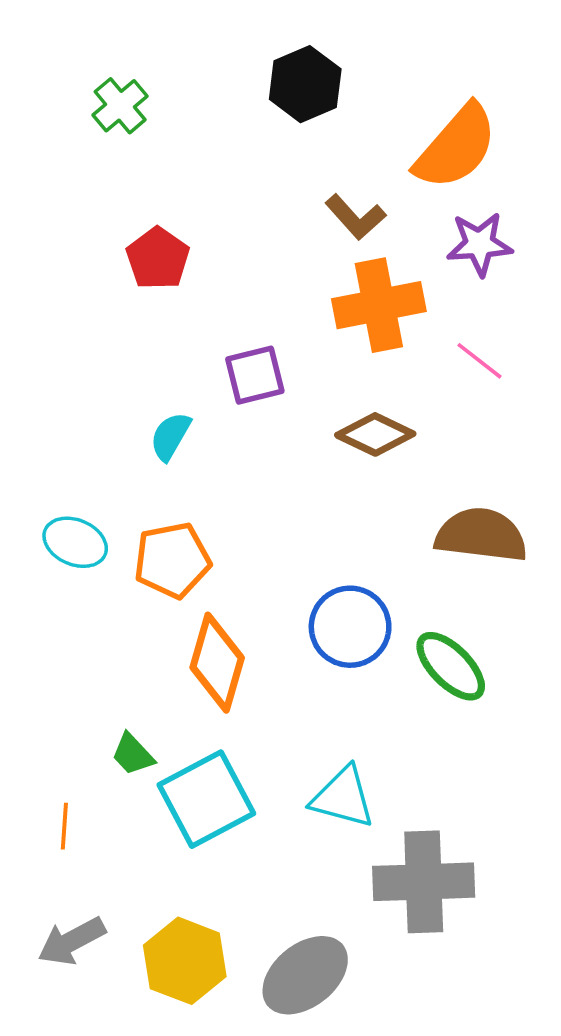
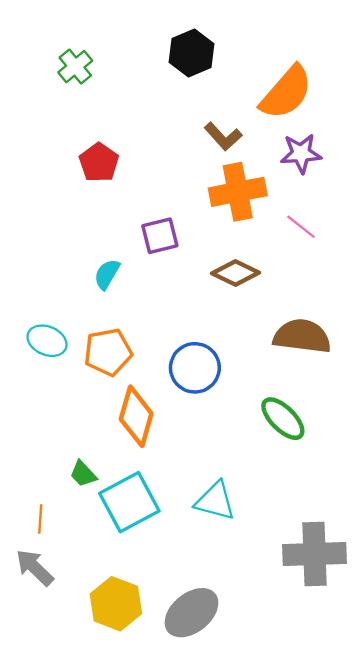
blue circle: (350, 627) -> (195, 368), moved
gray cross: (424, 882) -> (314, 554), moved
gray arrow: (72, 941) -> (35, 568), moved, turned 72

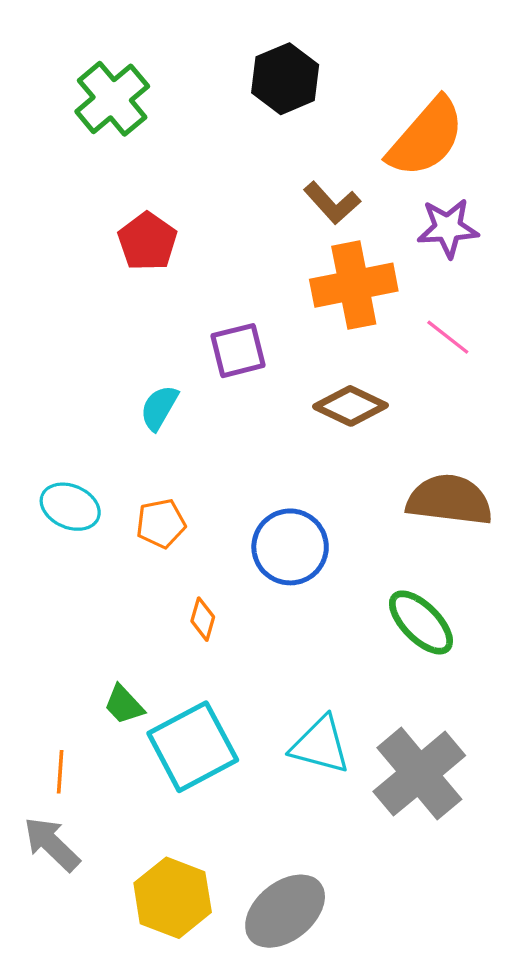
green cross: (75, 67) -> (112, 99), size x1.4
orange pentagon: (108, 352) -> (161, 523), size x0.7
orange diamond: (136, 416) -> (203, 619), size x0.5
gray cross: (314, 554) -> (419, 774), moved, turned -38

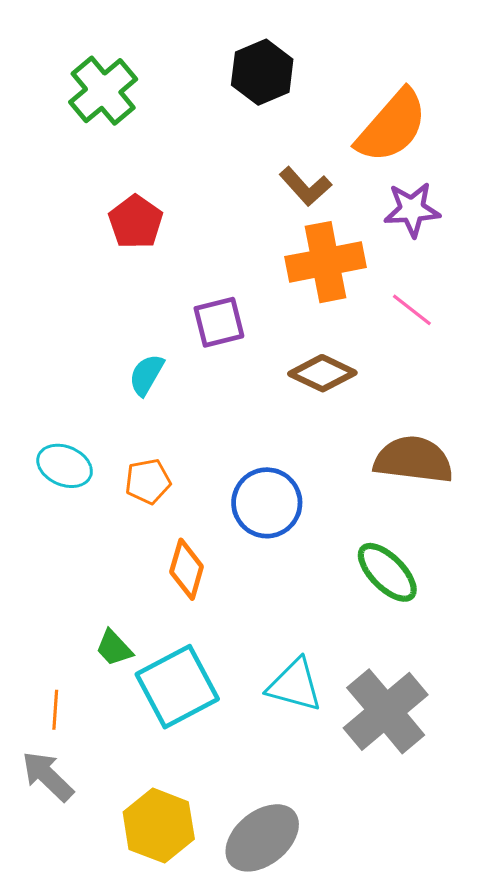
orange diamond: (203, 619) -> (187, 569), size x1.5

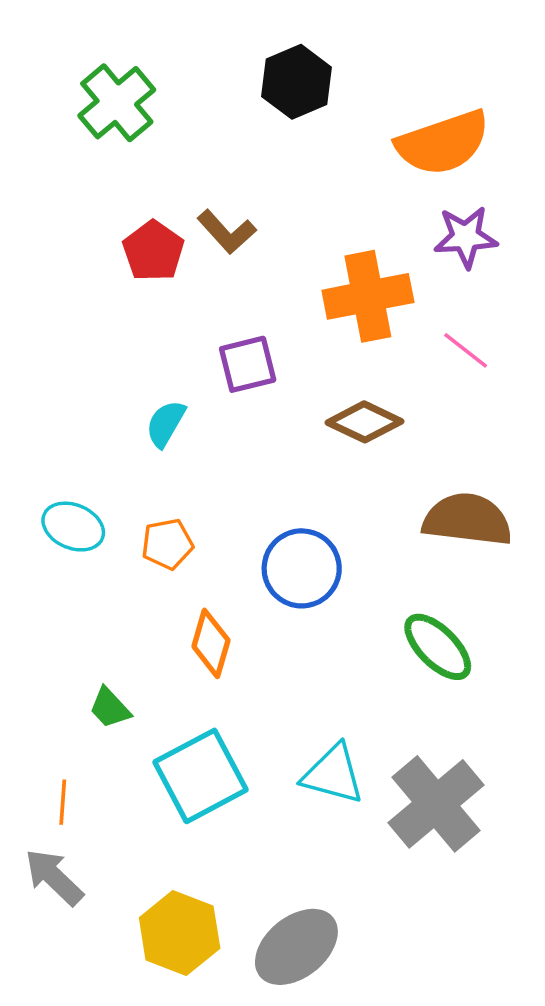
orange semicircle: (392, 126) -> (443, 143), turned 30
brown L-shape: (305, 186) -> (227, 232), moved
green trapezoid: (114, 648) -> (110, 708), moved

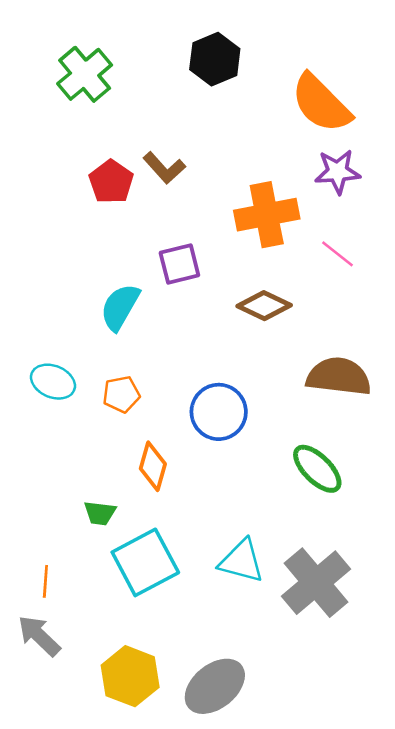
orange semicircle: (443, 143) -> (321, 103), turned 64
cyan semicircle: (166, 424) -> (120, 307), size x1.4
green trapezoid: (110, 708) -> (100, 513), moved, turned -40

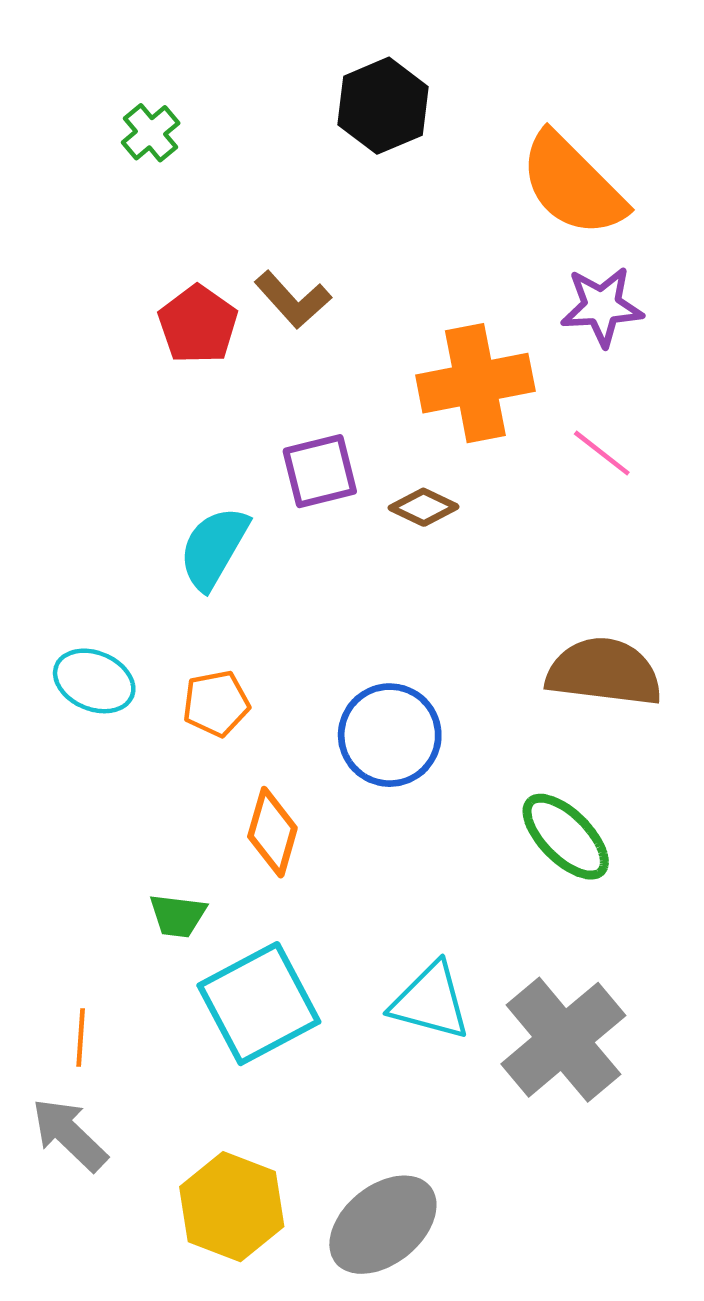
green cross: (85, 74) -> (151, 133), size x0.6
brown diamond: (264, 306) -> (424, 507), moved, size x0.7

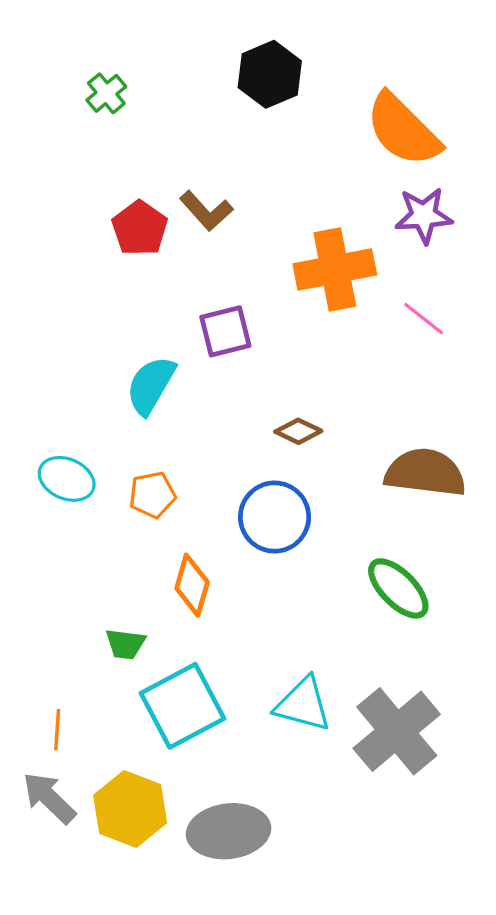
brown diamond: (424, 507) -> (298, 431), moved
yellow hexagon: (232, 1207) -> (130, 809), moved
gray ellipse: (383, 1225) -> (229, 831), moved, turned 32

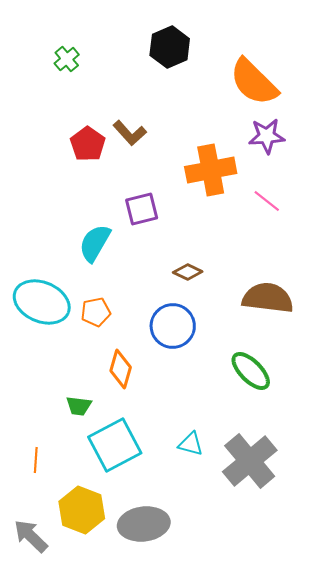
cyan ellipse: (67, 479) -> (42, 302), size x1.6
cyan triangle: (303, 704) -> (191, 444), size x0.7
gray arrow: (49, 798) -> (31, 536), moved

